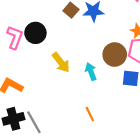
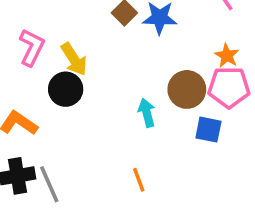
black circle: (35, 33) -> (66, 89), moved
yellow arrow: (61, 63) -> (74, 59), moved

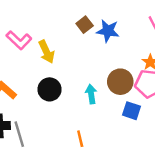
pink L-shape: (32, 47) -> (19, 40), turned 100
black circle: (66, 89) -> (50, 89), moved

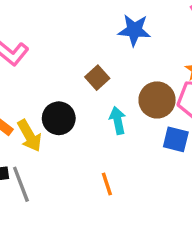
brown square: (85, 25) -> (97, 78), moved
yellow arrow: (47, 52) -> (29, 136), moved

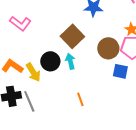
brown square: (97, 78) -> (72, 36), size x1.6
cyan arrow: (118, 120) -> (70, 61), moved

